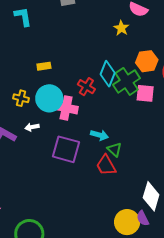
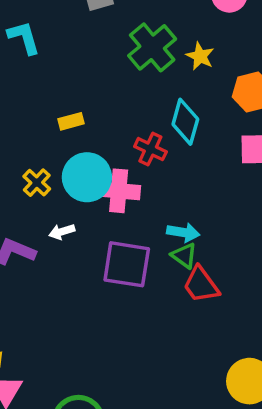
yellow star: (121, 28) -> (200, 56), moved
green cross: (127, 81) -> (152, 47), moved
yellow cross: (21, 98) -> (37, 183), turned 35
green triangle: (115, 149) -> (184, 256), moved

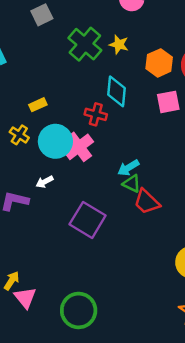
yellow cross: (37, 183) -> (19, 135), moved
pink cross: (119, 191) -> (79, 147), turned -32
cyan arrow: (183, 232) -> (128, 168), turned 150
purple square: (127, 264) -> (88, 220), moved, turned 32

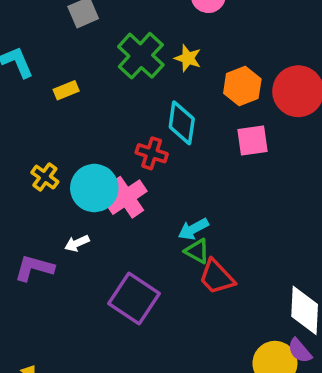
yellow rectangle: (38, 105) -> (66, 90), moved

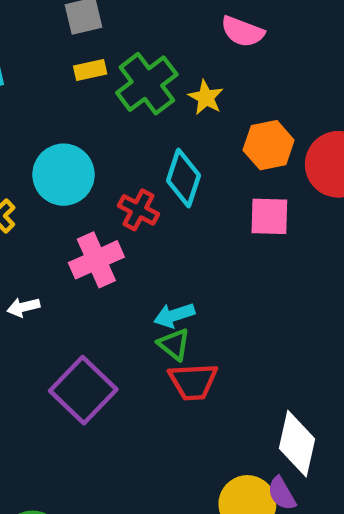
yellow rectangle: (66, 90) -> (90, 70), moved
cyan circle: (94, 188) -> (64, 175), moved
red trapezoid: (217, 277) -> (193, 381), turned -60

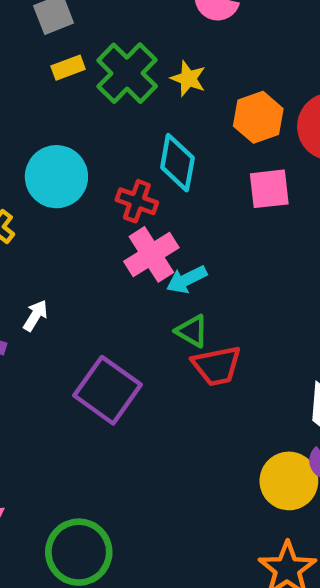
pink cross: (96, 260) -> (151, 254), moved
white arrow: (23, 307) -> (35, 316), turned 144
cyan arrow: (174, 315) -> (187, 279), moved

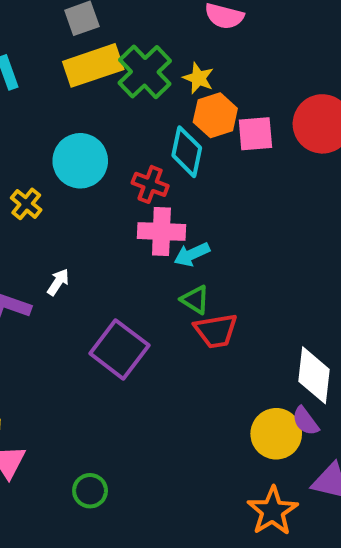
yellow rectangle: (68, 68) -> (93, 65), size x2.0
orange hexagon: (258, 117) -> (215, 115), moved
pink square: (269, 189) -> (255, 134), moved
pink cross: (151, 254) -> (161, 232), turned 33
green circle: (79, 552) -> (90, 491), size x0.6

